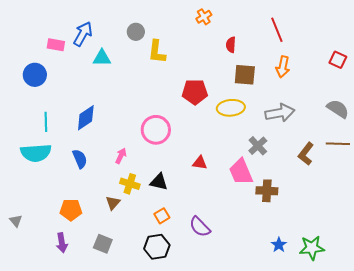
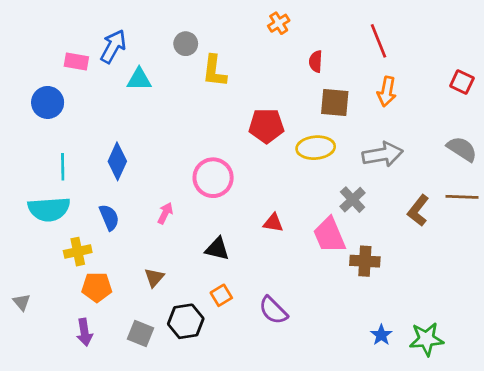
blue diamond: (86, 118) -> (117, 161), turned -32
yellow cross: (130, 184) -> (78, 252), moved, turned -30
black hexagon: (157, 247) -> (186, 321), moved

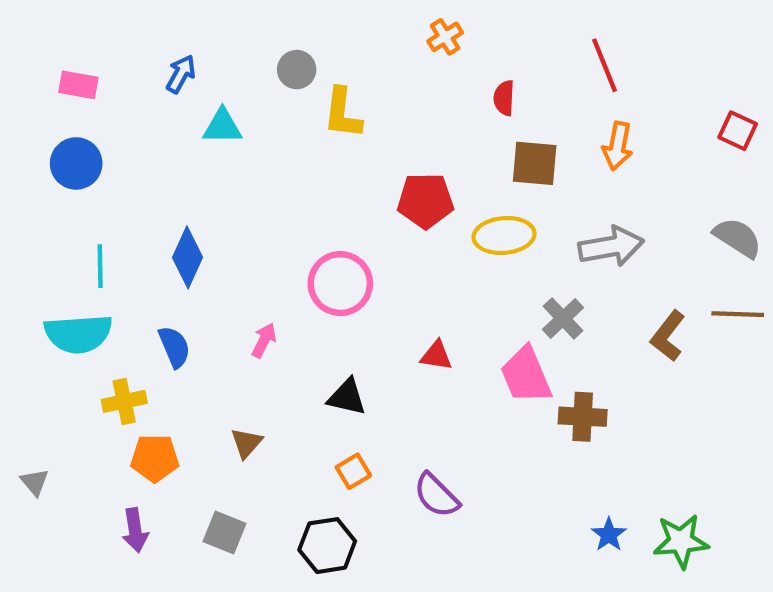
blue arrow: (113, 46) -> (181, 74), size x0.7
pink rectangle: (76, 61) -> (78, 85), moved
black hexagon: (186, 321) -> (327, 546), moved

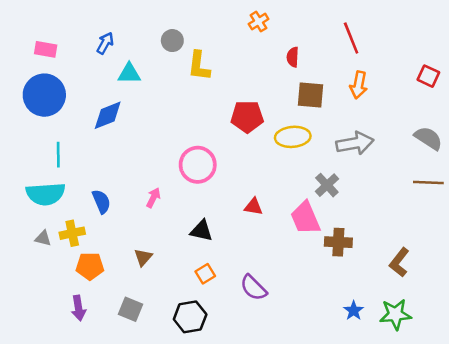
blue circle: (76, 163) -> (44, 95), size x1.4
blue diamond: (187, 257) -> (108, 115), moved, turned 44
brown L-shape: (668, 336) -> (399, 262), moved
gray triangle: (35, 482) -> (43, 238), moved, turned -36

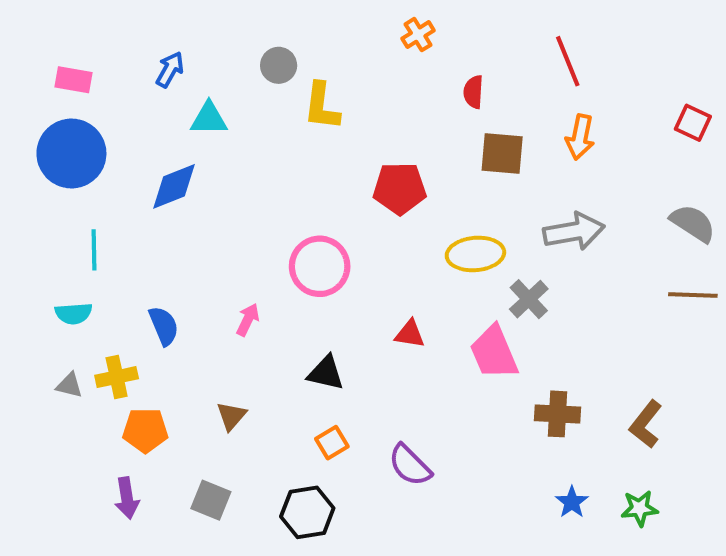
yellow ellipse: (293, 137) -> (475, 254), moved
cyan semicircle: (46, 194) -> (74, 313), size x0.6
brown cross: (338, 242) -> (557, 414), moved
green star: (395, 314) -> (640, 508), size x0.7

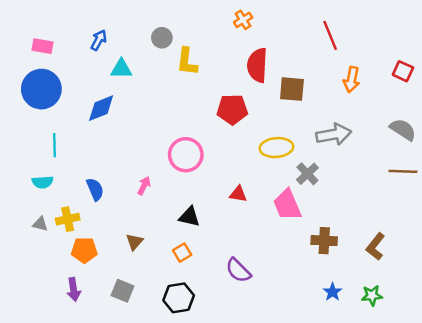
red semicircle: (473, 92) -> (257, 65), moved, size x1.8
orange arrow: (580, 137) -> (352, 80), moved
orange square: (332, 443) -> (182, 253), moved

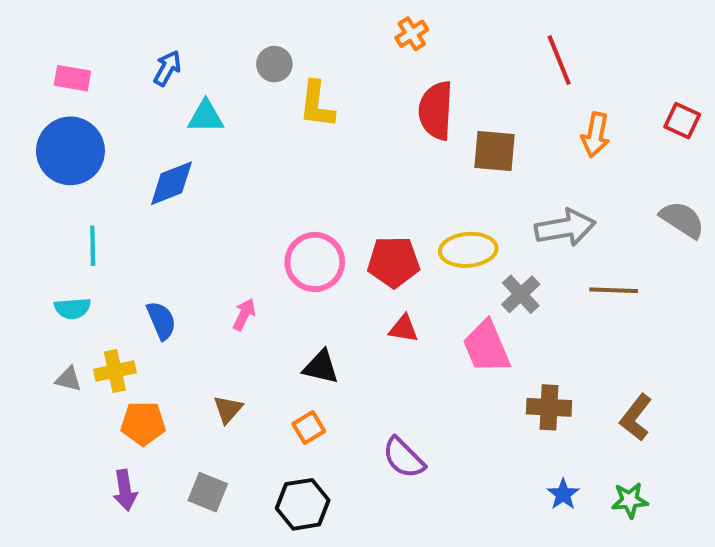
red pentagon: (232, 109) -> (394, 262), moved
brown line: (403, 171) -> (614, 290), moved

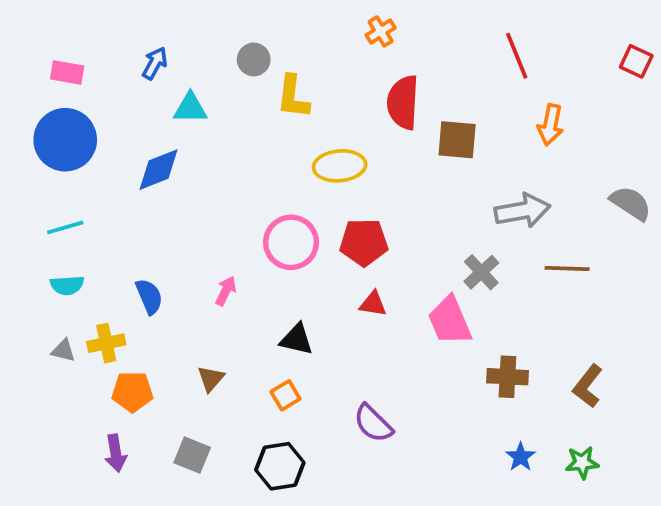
red square: (682, 121) -> (636, 61), moved
cyan line: (93, 246) -> (65, 227), moved, turned 75
yellow ellipse: (468, 250) -> (340, 166), moved

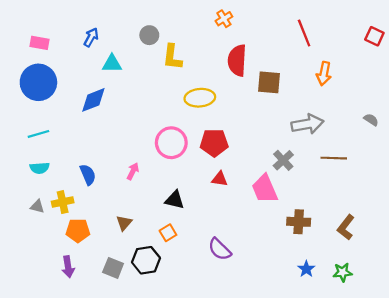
gray semicircle: (631, 203) -> (371, 120), size x0.6
black hexagon: (280, 466) -> (146, 260), moved

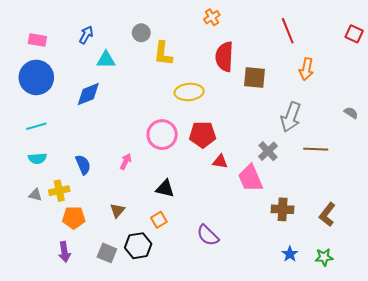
gray arrow: (307, 124) -> (291, 117), turned 120
red triangle: (220, 179) -> (220, 162), moved

